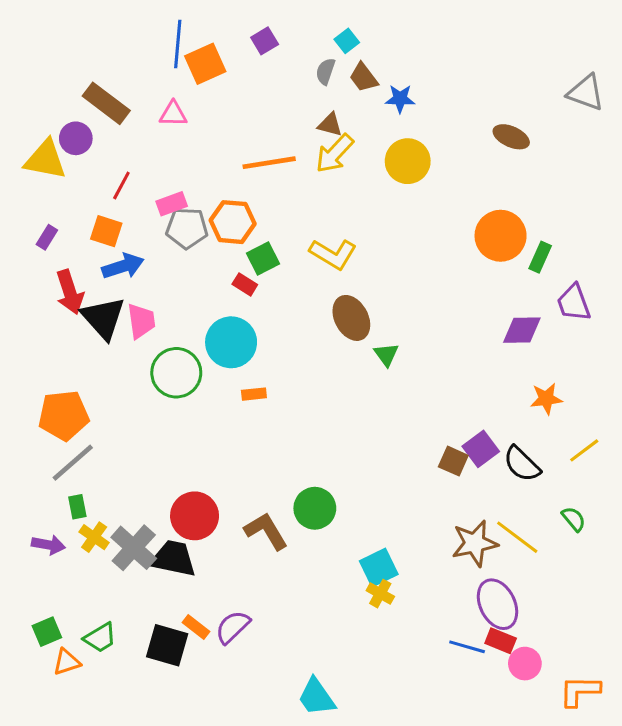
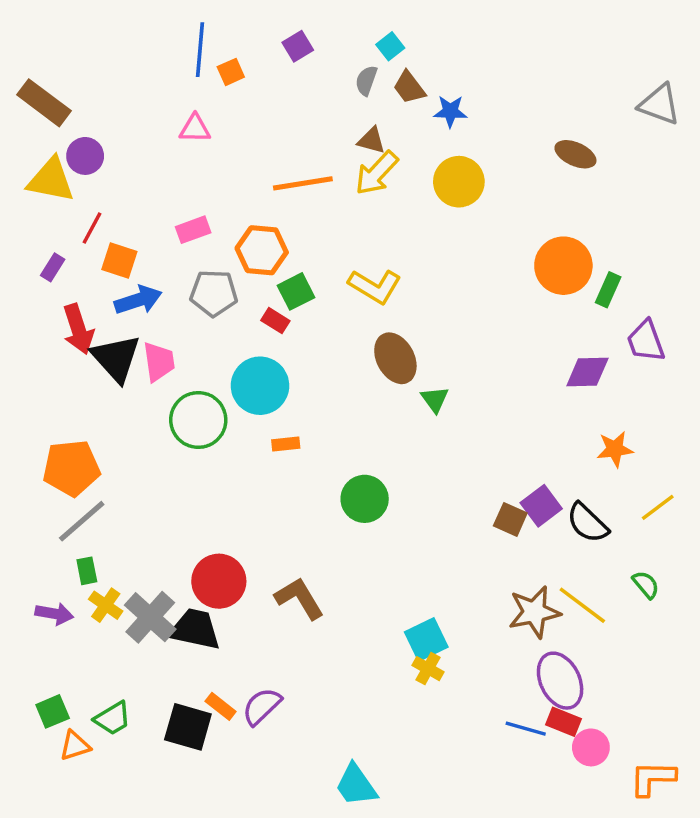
orange square: (205, 64) -> (231, 72), size x0.6
brown rectangle: (106, 103) -> (44, 103), moved
red line: (121, 186) -> (92, 228), moved
gray pentagon: (187, 228) -> (214, 293), moved
green circle: (315, 508) -> (365, 499), moved

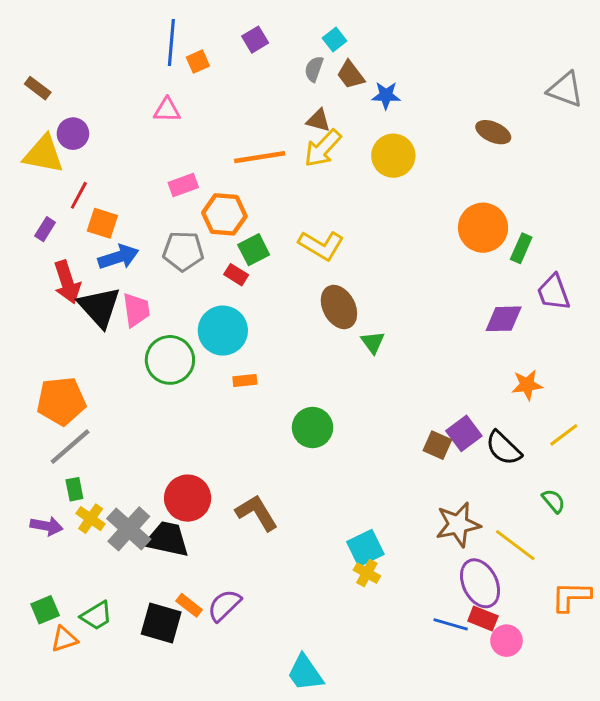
brown rectangle: (44, 103) -> (38, 88), size x0.6
pink rectangle: (193, 230) -> (183, 185), moved
yellow line: (582, 605) -> (515, 545), moved
orange L-shape: (653, 778) -> (571, 597), moved

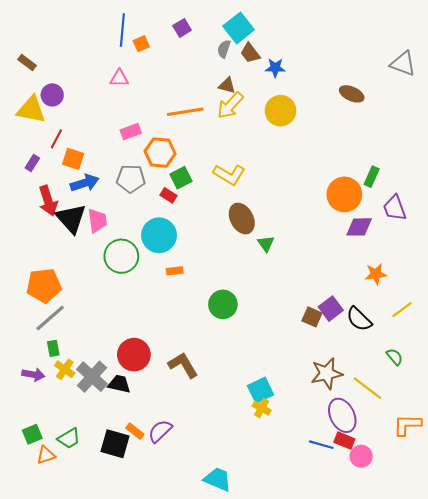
cyan square: (335, 40) -> (239, 28), size x1.8
orange circle: (483, 228) -> (344, 194), moved
black trapezoid: (167, 539) -> (119, 384), size x0.7
cyan trapezoid: (305, 673) -> (218, 479), turned 148

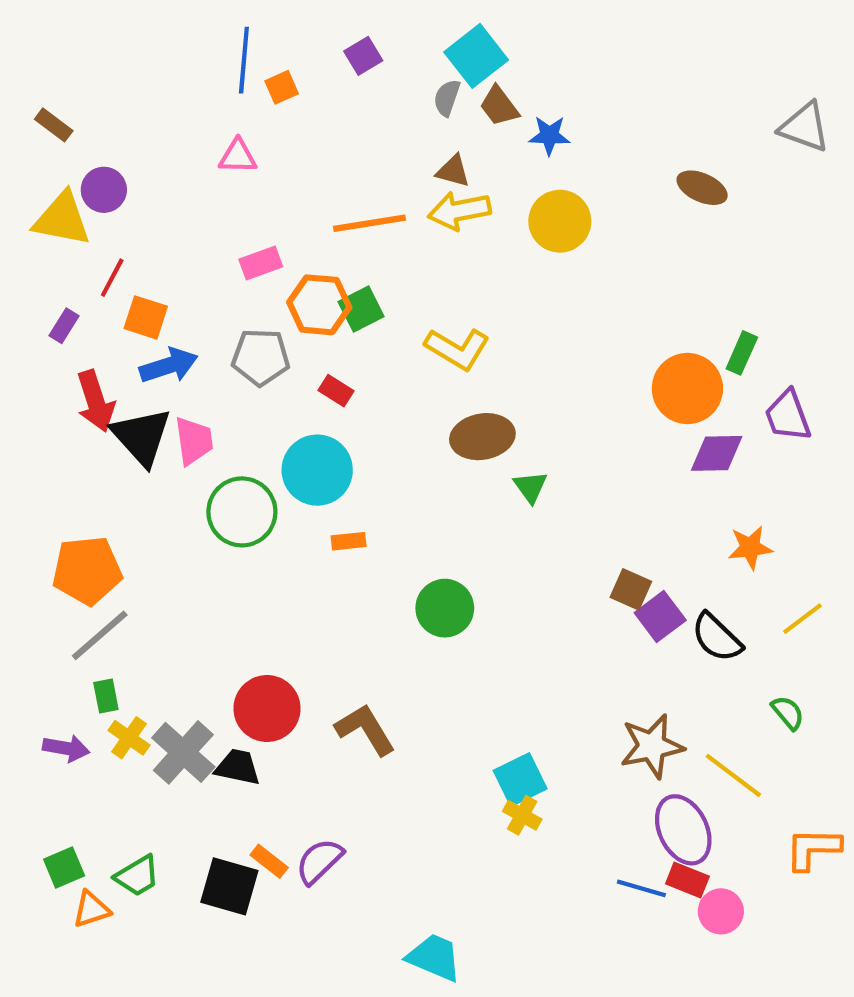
yellow arrow: (230, 105) -> (459, 211), turned 36
green square: (181, 178) -> (361, 309), moved
brown ellipse: (242, 219) -> (482, 437), turned -72
brown square: (312, 317) -> (631, 589), moved

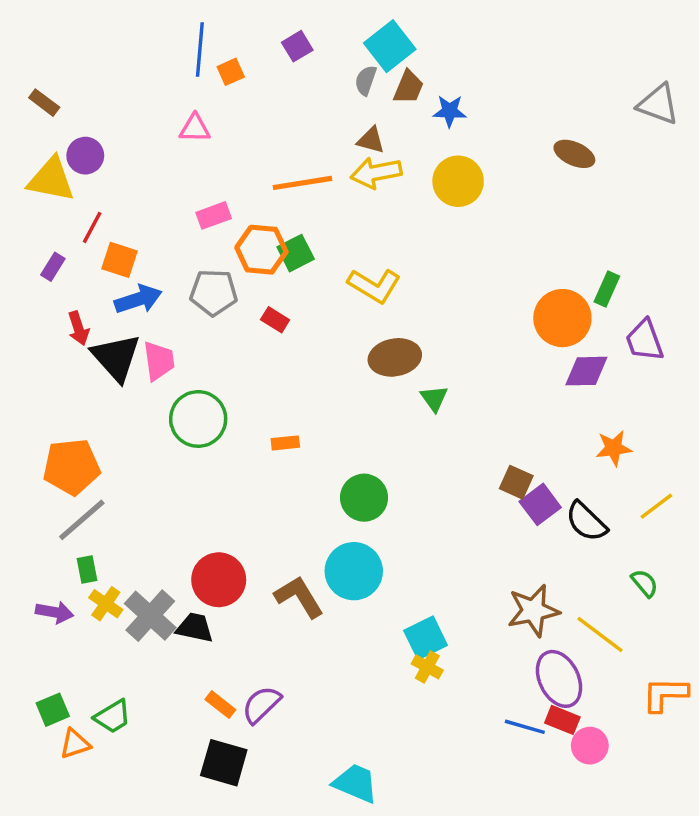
brown trapezoid: (499, 106) -> (409, 87), turned -120
red arrow: (95, 401) -> (78, 328), size x0.7
cyan circle: (317, 470) -> (354, 571), moved
black square: (229, 886) -> (224, 763), moved

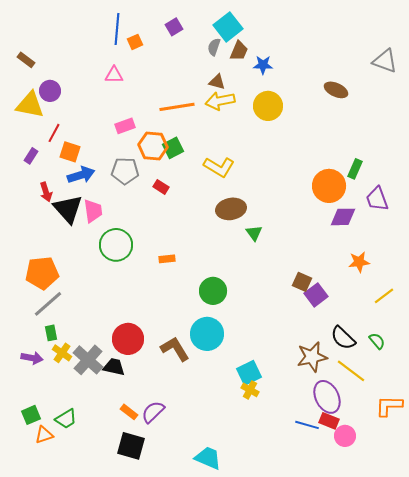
black semicircle: (586, 522) -> (343, 338), moved

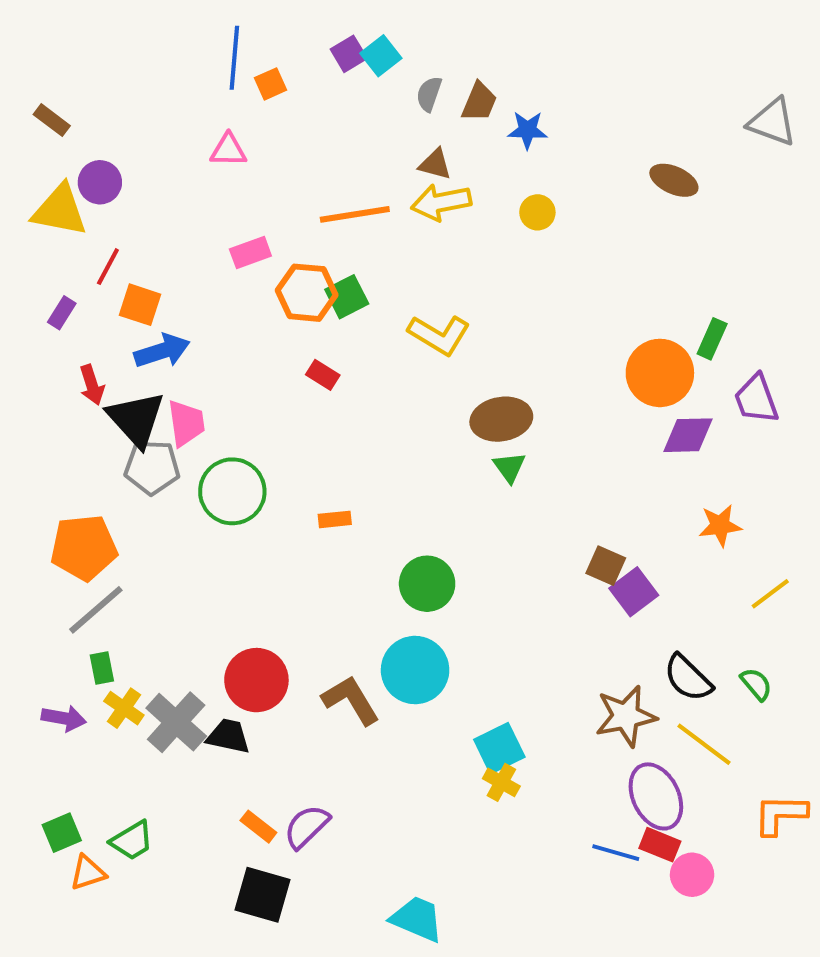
cyan square: (228, 27) -> (381, 56), moved, size x0.7
yellow circle: (268, 106) -> (537, 212), size x0.6
gray pentagon: (125, 171) -> (152, 467), moved
brown ellipse: (231, 209) -> (501, 419), moved

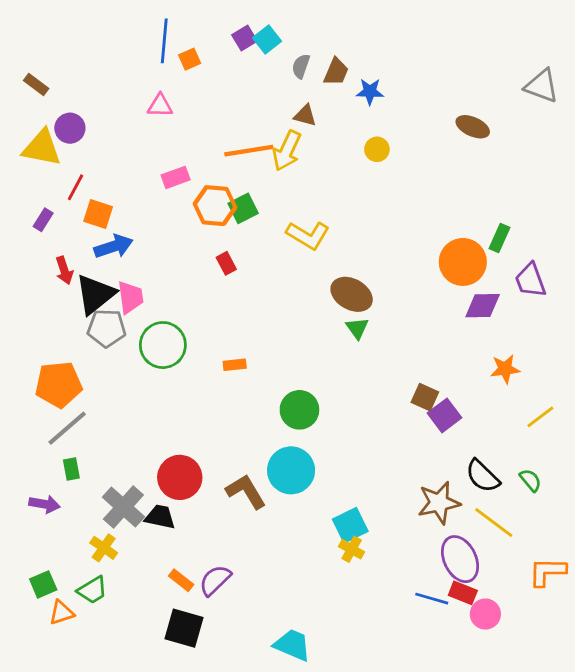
yellow arrow: (441, 202) -> (287, 151), moved, turned -54
red rectangle: (323, 375) -> (226, 263), turned 30
black triangle: (136, 419) -> (95, 294), turned 33
brown ellipse: (501, 419) -> (352, 294), turned 39
yellow cross: (124, 708) -> (104, 548), moved

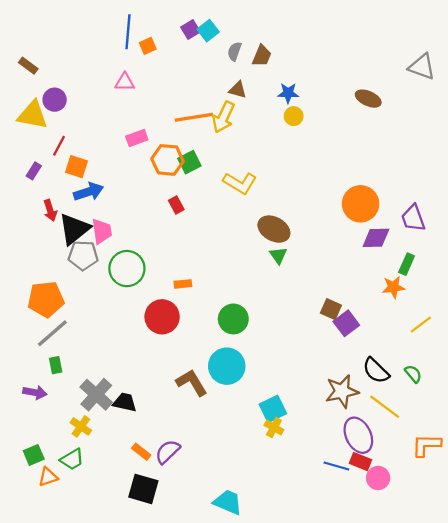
blue star: (370, 92) -> (288, 93), moved
green rectangle: (499, 238) -> (407, 264), moved
red circle: (180, 477) -> (162, 317), moved

